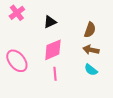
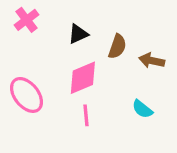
brown semicircle: (90, 30) -> (117, 46), moved
brown arrow: (91, 50) -> (152, 61), moved

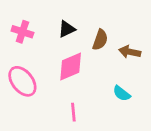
pink cross: (27, 20) -> (22, 32), moved, turned -35
pink line: (86, 115) -> (73, 112), moved

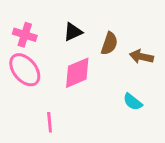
pink ellipse: (22, 81) -> (25, 70), moved
pink line: (73, 112) -> (50, 122), moved

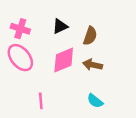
brown arrow: (141, 57) -> (93, 65), moved
cyan semicircle: (133, 102) -> (95, 101), moved

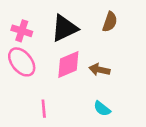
black triangle: (60, 26) -> (64, 28), size x1.6
brown semicircle: (90, 36) -> (110, 22), moved

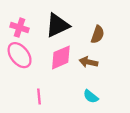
brown semicircle: (110, 22) -> (98, 34), moved

